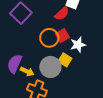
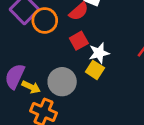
orange circle: (49, 38) -> (45, 20), moved
yellow square: (65, 60) -> (95, 70), moved

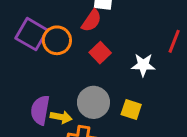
white star: (99, 53) -> (143, 65), moved, turned 30
yellow square: (95, 70) -> (131, 110), moved

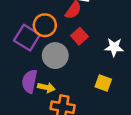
purple square: (32, 34) -> (27, 38), moved
gray circle: (93, 102) -> (55, 56), moved

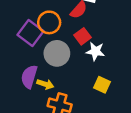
white star: (114, 47) -> (95, 51), moved

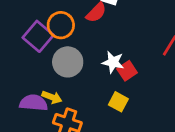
red square: (83, 36) -> (127, 71), moved
purple semicircle: (29, 77) -> (34, 103), moved, turned 75

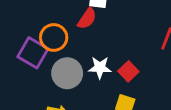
white star: (113, 62) -> (100, 68), moved

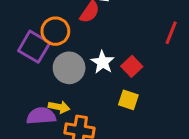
white star: (100, 68) -> (103, 62), turned 30

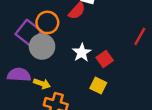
gray circle: (69, 68) -> (42, 47), moved
purple semicircle: (41, 116) -> (19, 75), moved

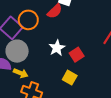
gray circle: (42, 47) -> (17, 51), moved

